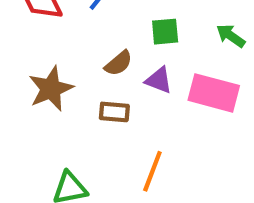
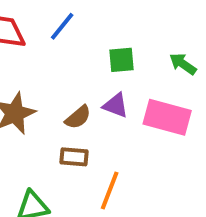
brown semicircle: (119, 63) -> (78, 117), moved
brown rectangle: (114, 112) -> (74, 157), moved

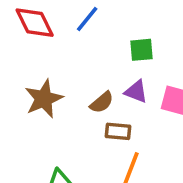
brown rectangle: (74, 157) -> (118, 131), moved

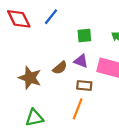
brown star: (44, 99) -> (30, 78), moved, turned -30
brown rectangle: (118, 131) -> (84, 85), moved

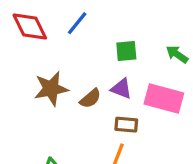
brown star: (30, 78) -> (51, 89), moved, turned -30

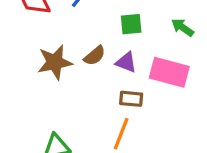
brown semicircle: (90, 98) -> (95, 56), moved

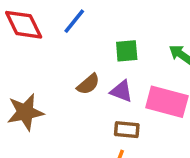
brown star: (55, 62) -> (25, 112), moved

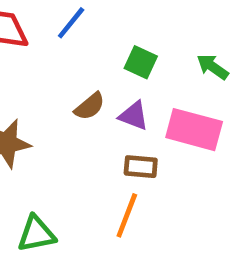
green square: (127, 51) -> (141, 62), turned 30

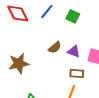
green square: (141, 62) -> (73, 16), moved

